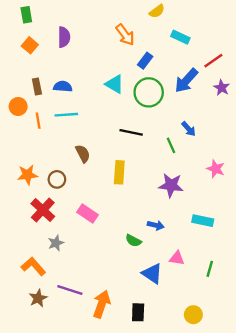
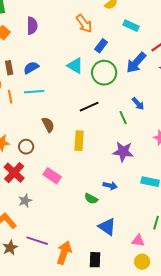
blue semicircle: (63, 86) -> (31, 68), turned -35
black line: (131, 132) -> (89, 107), turned -36
pink triangle: (177, 258) -> (138, 241), moved

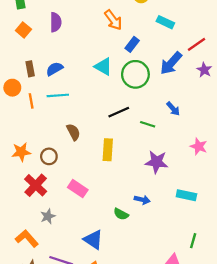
green line: (123, 118) -> (148, 124), moved, turned -48
blue triangle: (107, 227) -> (93, 240), moved

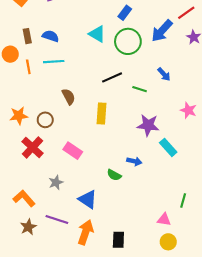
blue semicircle: (54, 69) -> (51, 36), turned 49
cyan rectangle: (186, 195) -> (168, 147), moved, turned 36
gray star: (48, 216) -> (56, 182), moved

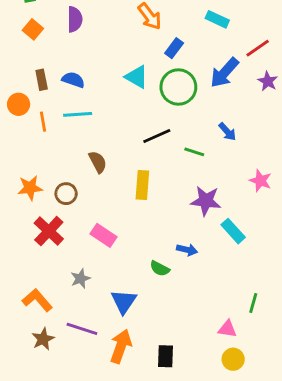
blue triangle: (88, 199) -> (124, 302), turned 30

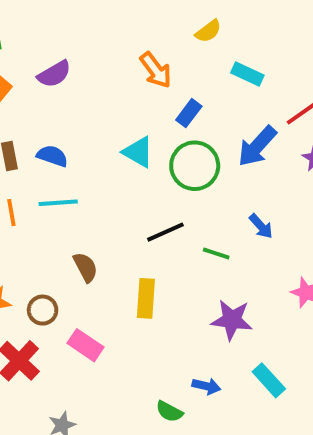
purple semicircle: (75, 19) -> (54, 74), turned 60
cyan rectangle: (233, 231) -> (269, 380), moved
pink rectangle: (103, 235) -> (85, 345), moved

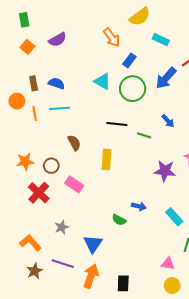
yellow semicircle: (208, 31) -> (140, 17), size x1.5
black line: (165, 232) -> (117, 124), turned 30
purple star: (232, 320) -> (165, 171), moved
cyan rectangle: (269, 380) -> (174, 217), moved

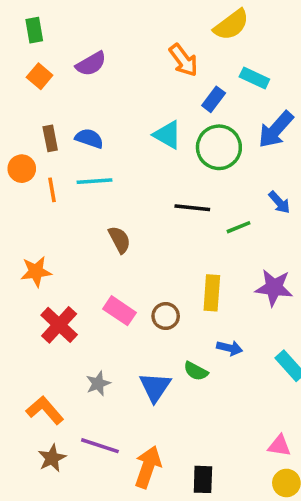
cyan rectangle: (161, 40) -> (254, 78), moved
green line: (144, 135) -> (238, 227), turned -40
yellow rectangle: (107, 159) -> (212, 293), moved
brown circle: (51, 166) -> (166, 316), moved
blue triangle: (93, 244) -> (155, 387), moved

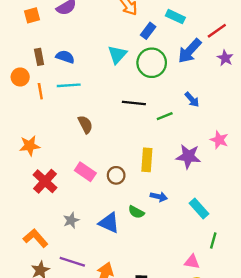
orange square: (40, 76) -> (32, 15), turned 35
cyan triangle: (167, 135) -> (117, 54), turned 42
blue triangle: (155, 387) -> (109, 223), turned -40

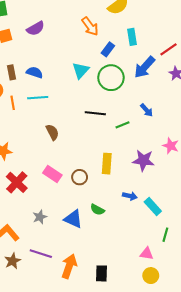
cyan rectangle: (175, 17) -> (132, 37), turned 56
blue arrow: (159, 197) -> (130, 196), moved

